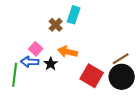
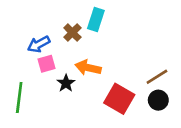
pink square: (36, 49) -> (46, 64), turned 32
blue arrow: (30, 62) -> (39, 44), moved, turned -30
black circle: (122, 77) -> (158, 100), size x0.6

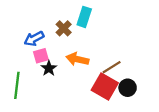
brown line: (157, 77) -> (112, 67), moved
black star: (66, 83) -> (49, 68), moved
black circle: (158, 100) -> (128, 88), moved

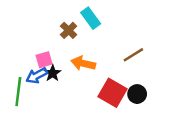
cyan rectangle: (84, 17) -> (91, 18), turned -54
blue arrow: (34, 39) -> (37, 76), moved
brown line: (112, 67) -> (133, 55), moved

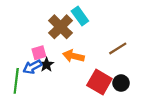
brown cross: (69, 30) -> (61, 27), size x1.6

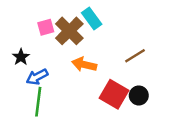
pink square: (39, 53) -> (46, 27), moved
black star: (46, 65) -> (21, 57), moved
green line: (16, 81) -> (38, 102), moved

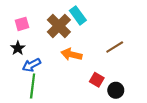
pink square: (46, 27) -> (22, 24), moved
red square: (114, 94) -> (97, 80), size x0.6
black circle: (139, 95) -> (116, 90), moved

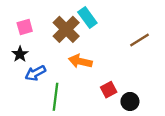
brown line: (115, 47) -> (139, 40), moved
red square: (97, 80) -> (109, 90), turned 32
green line: (33, 86) -> (55, 97), moved

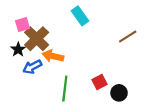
brown cross: (66, 29) -> (37, 39), moved
orange arrow: (80, 61) -> (53, 56), moved
green line: (55, 97) -> (65, 89), moved

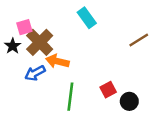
black star: (18, 50) -> (13, 46), moved

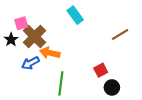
red square: (108, 90) -> (101, 70), moved

